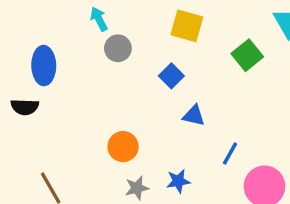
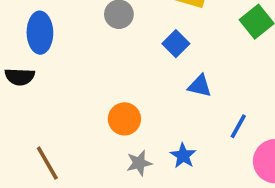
blue star: (178, 181) -> (183, 156), turned -30

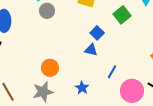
blue square: (176, 44) -> (97, 33), moved
gray star: (139, 163) -> (43, 92), moved, size x1.5

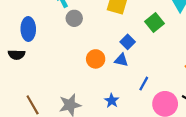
orange circle: (50, 68) -> (96, 59), moved

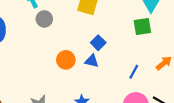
green square: (154, 23) -> (142, 26), moved, turned 30
blue line: (144, 84) -> (134, 72), moved

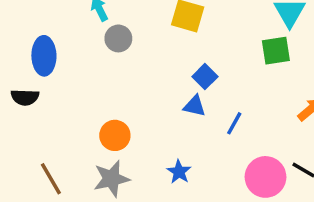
orange circle: (66, 60) -> (115, 135), moved
blue line: (134, 72) -> (234, 123), moved

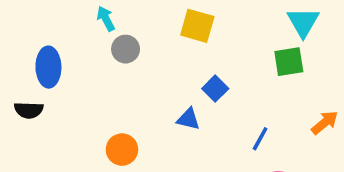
blue triangle: (195, 106) -> (188, 119), moved
blue line: (234, 123) -> (260, 139), moved

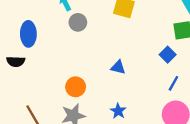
blue square: (215, 89) -> (168, 55), moved
blue line: (260, 139) -> (173, 83), moved

